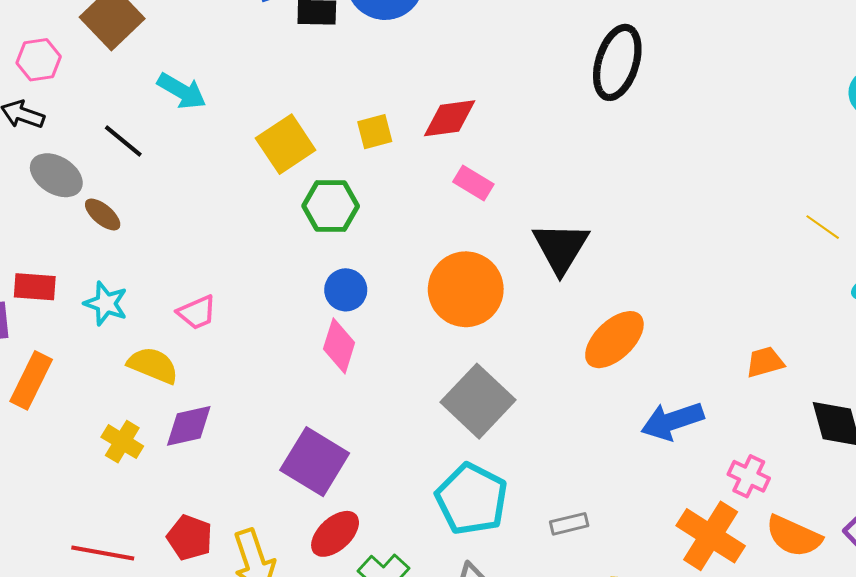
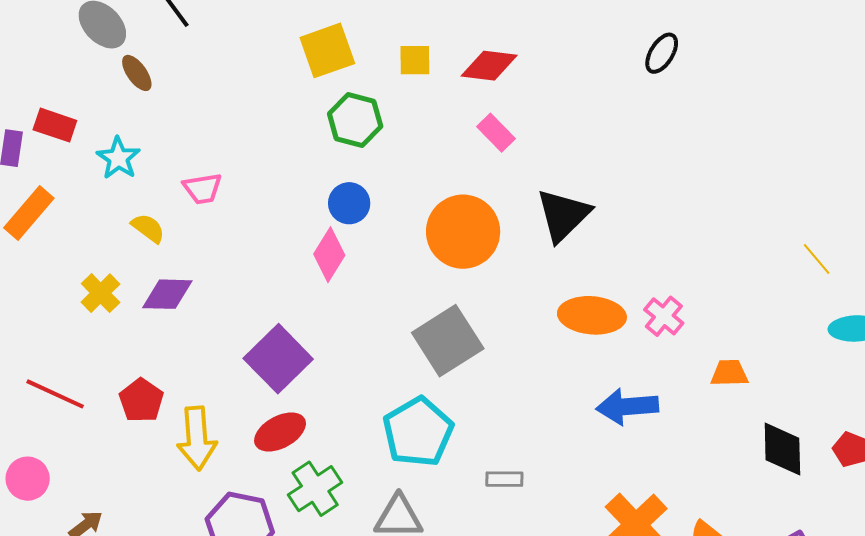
black ellipse: (617, 62) -> (662, 53), size x0.6
orange ellipse: (614, 340) -> (592, 315), turned 34
yellow semicircle: (153, 365) -> (148, 228), size x0.7
pink cross: (749, 476) -> (664, 316), moved

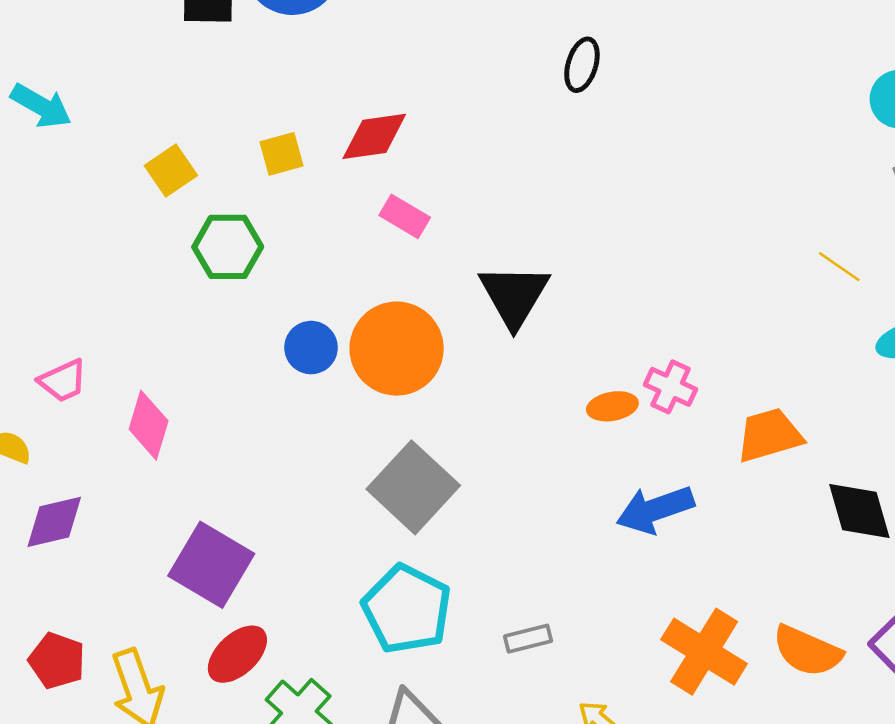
yellow square: (327, 50) -> (171, 170), size x0.7
blue circle: (349, 203) -> (311, 348), moved
pink diamond: (329, 255) -> (149, 425), moved
orange ellipse: (592, 315) -> (612, 406), moved, size x0.6
orange trapezoid: (729, 373) -> (769, 435), size x1.4

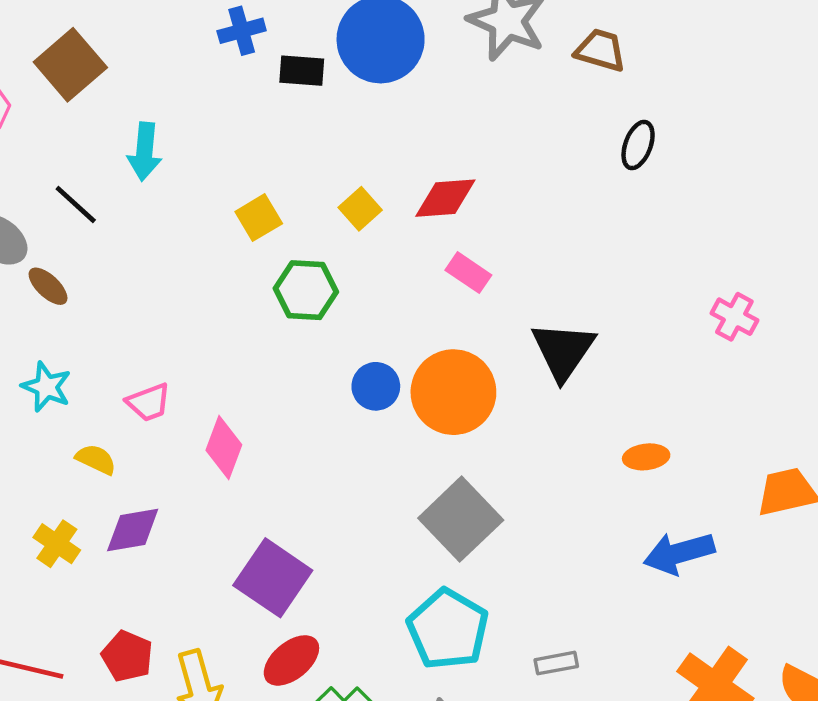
cyan arrow: (41, 106) -> (145, 152), turned 62
yellow square: (282, 154) -> (360, 209), turned -30
pink cross: (671, 387) -> (734, 317), moved

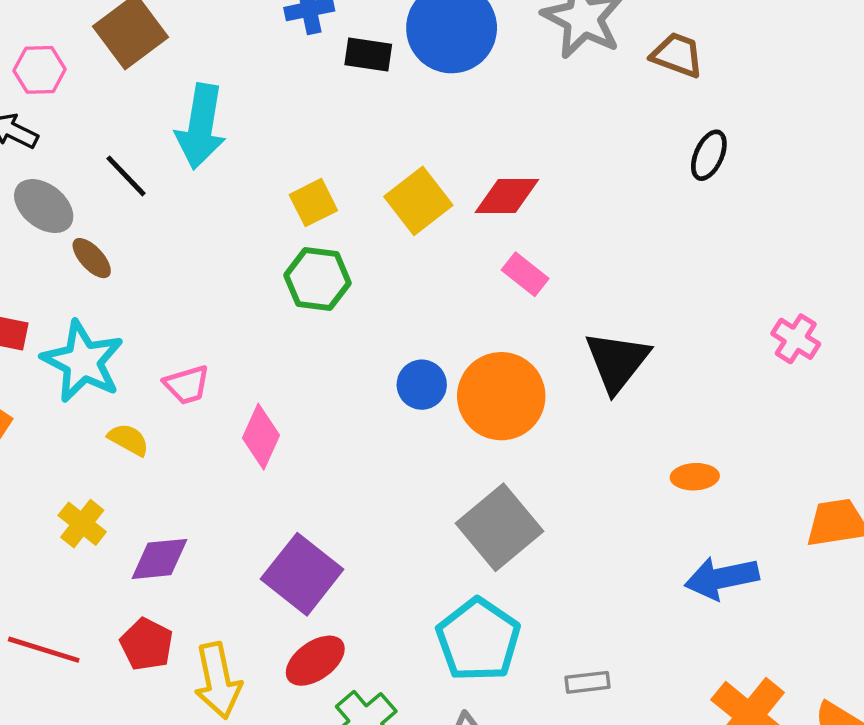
cyan arrow: (145, 152) -> (201, 126), size x1.4
yellow square: (360, 209) -> (418, 201), size x1.5
green hexagon: (306, 290) -> (317, 279), moved
cyan star: (46, 387) -> (83, 361), size x1.6
purple diamond: (133, 530) -> (159, 559), moved

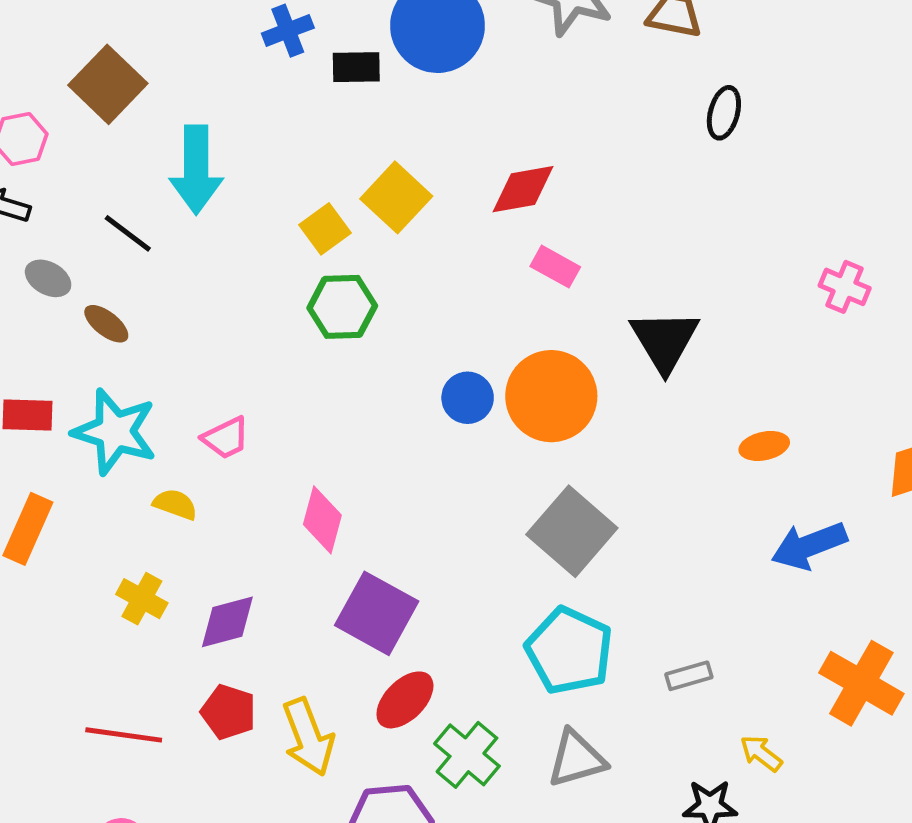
yellow square: (418, 201) -> (396, 197), moved
gray ellipse: (44, 206) -> (48, 278), size x0.7
pink diamond: (261, 437) -> (322, 520), moved

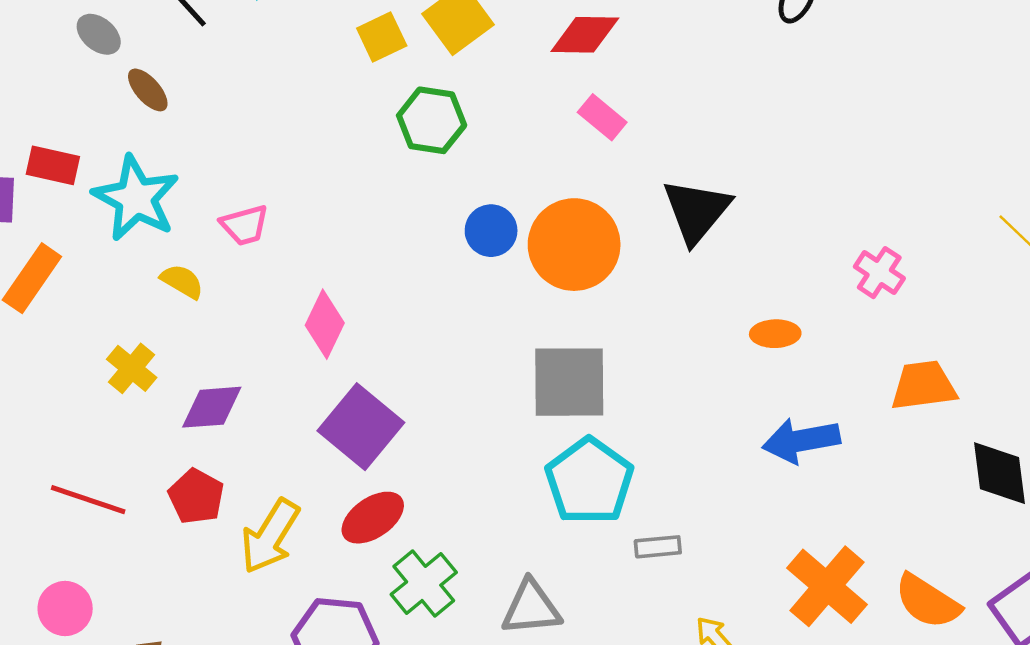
pink cross: (845, 287) -> (879, 273), moved
green hexagon: (342, 307) -> (432, 120), moved
gray square: (572, 531) -> (569, 382), turned 38
cyan pentagon: (569, 651) -> (589, 481), moved
yellow arrow: (308, 737) -> (270, 536), turned 42

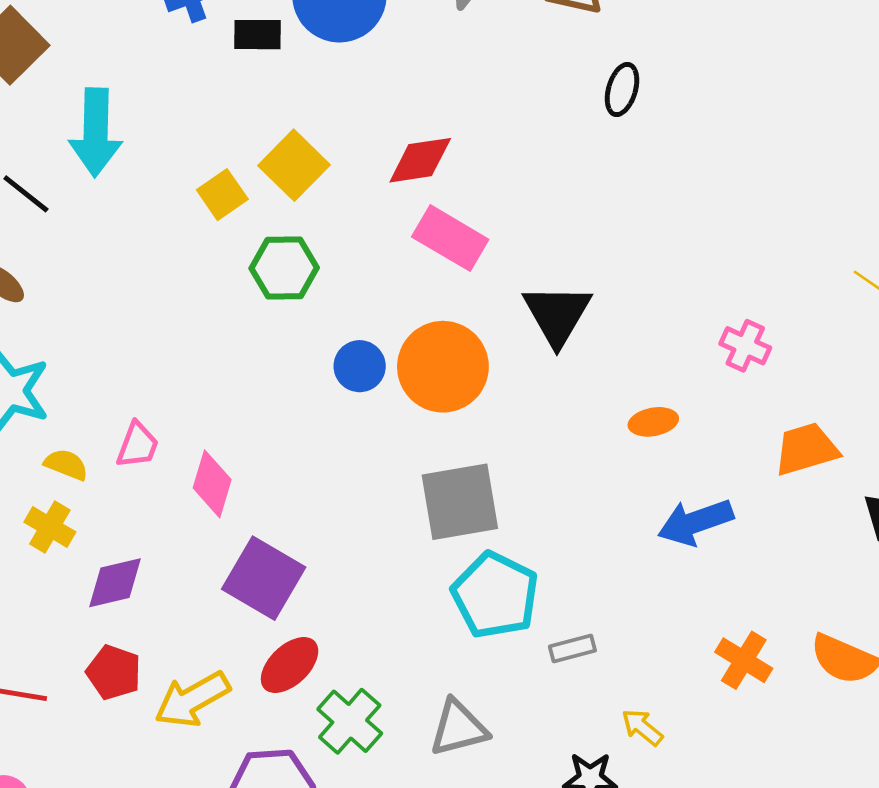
pink rectangle: (602, 117) -> (450, 238), size x1.5
pink trapezoid: (245, 225) -> (138, 445), moved, turned -45
yellow cross: (132, 368) -> (50, 527), moved
yellow arrow: (270, 536) -> (192, 699), turned 38
orange cross: (827, 586) -> (744, 660), size x0.7

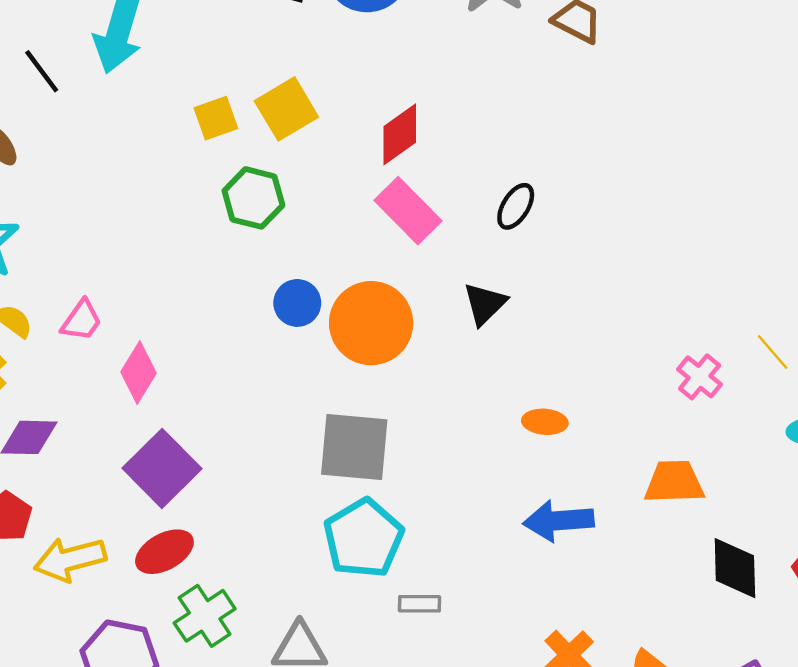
black ellipse: (622, 89) -> (516, 206), moved
red diamond: (420, 160) -> (400, 134), turned -42
black triangle: (557, 315) -> (485, 304), size x0.7
pink cross: (745, 346) -> (700, 377), moved

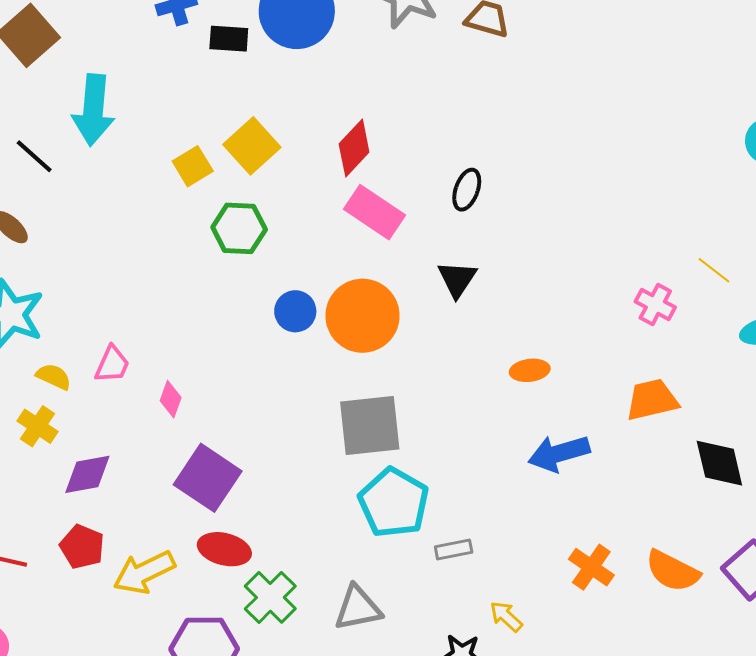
pink diamond: (139, 373) -> (171, 399), size x0.7
red ellipse: (164, 552) -> (224, 549), turned 54

